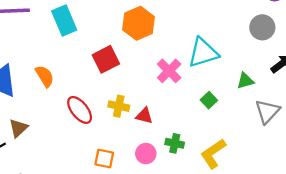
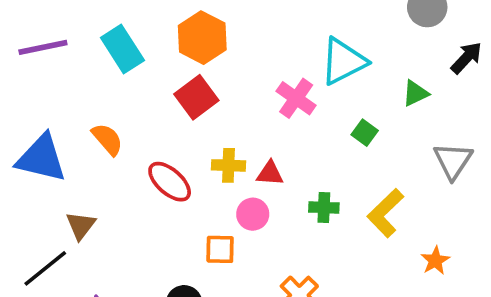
orange hexagon: (138, 23) -> (202, 38), moved
gray triangle: (267, 111) -> (453, 161), moved
pink circle: (146, 154) -> (253, 214), moved

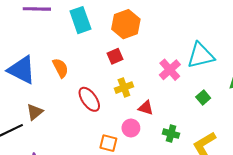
red square: (196, 97) -> (115, 56), size x0.7
yellow cross: (228, 165) -> (124, 88), moved, turned -36

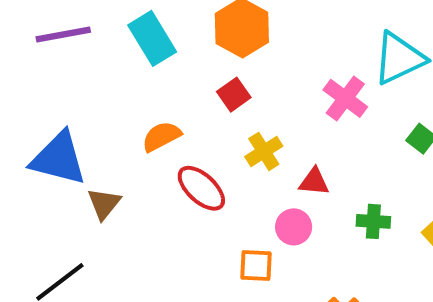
orange semicircle: (60, 68) -> (161, 136), moved, turned -78
brown triangle: (35, 112) -> (104, 204), moved

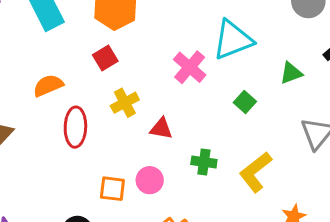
red ellipse: (201, 188) -> (75, 127), turned 45
pink circle: (294, 227) -> (150, 180), moved

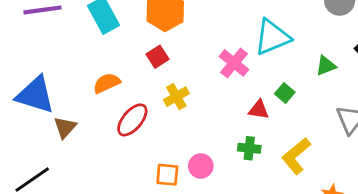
red ellipse: (75, 127) -> (132, 120), turned 40
red triangle: (161, 129) -> (259, 110), moved

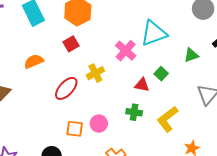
yellow cross: (176, 97) -> (95, 73), moved
red ellipse: (132, 120) -> (66, 88), moved

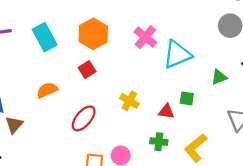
pink cross: (126, 51) -> (145, 37), moved
yellow cross: (95, 73) -> (129, 101), moved, turned -30
green square: (161, 74) -> (187, 98), turned -32

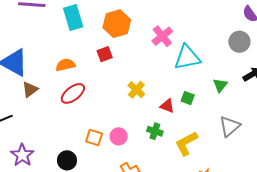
green triangle: (219, 77) -> (220, 85), turned -42
red ellipse: (84, 118) -> (73, 93), moved

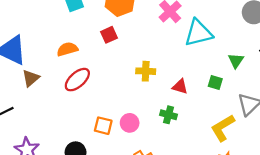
yellow cross: (136, 90) -> (146, 71), turned -36
green square: (188, 98) -> (215, 82), moved
yellow L-shape: (186, 143) -> (223, 128), moved

